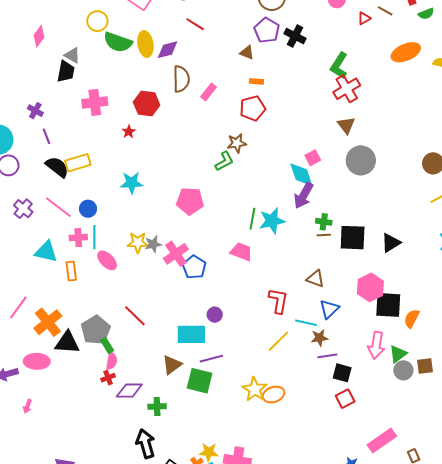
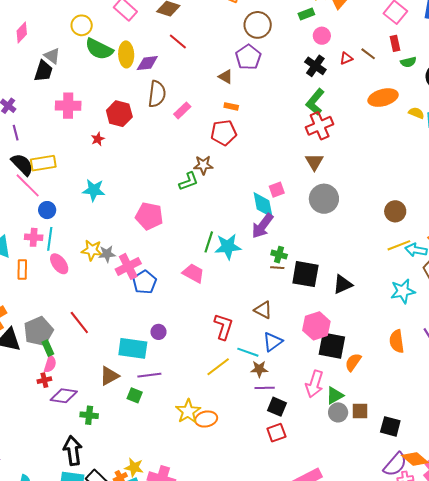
black cross: (295, 36) -> (315, 66), moved
pink line: (58, 207) -> (28, 185), moved
green square: (200, 381) -> (135, 395), size x0.6

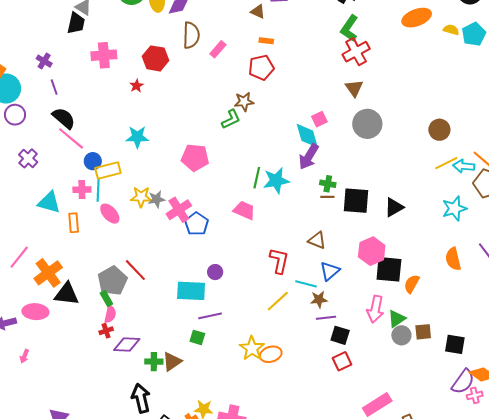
yellow rectangle: (43, 163) -> (108, 171), moved
gray pentagon: (38, 331) -> (112, 281), moved
brown triangle: (109, 376) -> (172, 361), moved

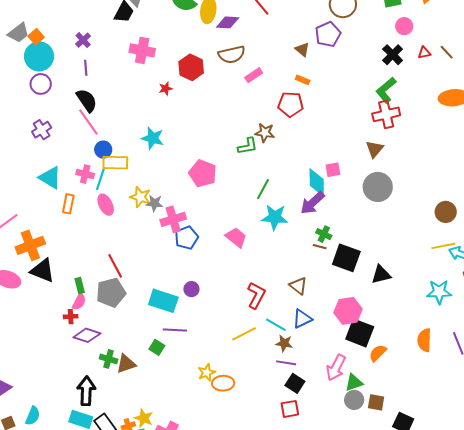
brown semicircle: (191, 35) -> (232, 54), turned 60
green line: (257, 178) -> (263, 189), moved
gray pentagon: (112, 281) -> (111, 293), moved
yellow star: (252, 348) -> (207, 372), size x0.7

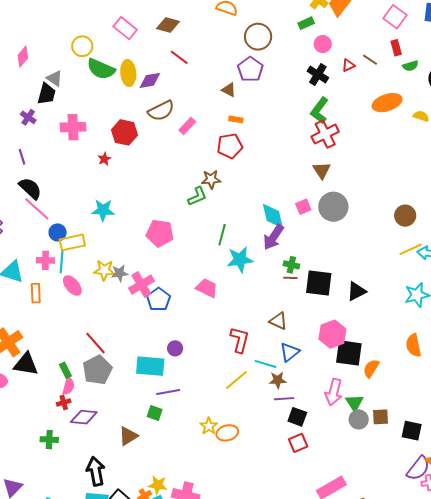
purple cross: (83, 40) -> (28, 117), moved
pink square: (333, 170) -> (303, 207), moved
green cross: (109, 359) -> (49, 440), moved
green triangle: (354, 383) -> (354, 403), turned -30

